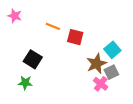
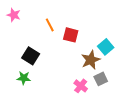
orange line: (53, 26) -> (50, 25), turned 40
gray square: (111, 72) -> (101, 79), moved
pink cross: (101, 84) -> (81, 86), moved

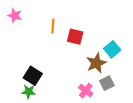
orange line: (50, 25) -> (53, 26), turned 32
black square: (31, 56) -> (33, 76), moved
green star: (24, 78) -> (29, 92), moved

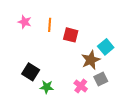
pink star: (15, 15) -> (25, 22), moved
green star: (29, 92) -> (47, 87), moved

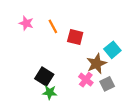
orange line: (50, 25) -> (53, 26), turned -32
black square: (31, 72) -> (44, 76), moved
pink cross: (81, 86) -> (86, 80), moved

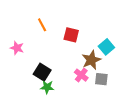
pink star: (26, 23) -> (17, 48), moved
orange line: (53, 26) -> (42, 25), moved
gray square: (107, 84) -> (101, 79), turned 32

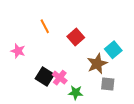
red square: (71, 35) -> (76, 37), turned 35
pink cross: (81, 75) -> (60, 78), moved
green star: (47, 87) -> (76, 93), moved

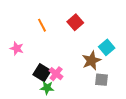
red square: (76, 37) -> (75, 22), moved
green star: (76, 93) -> (47, 88), moved

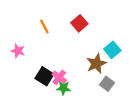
gray square: (102, 80) -> (107, 84), turned 32
green star: (47, 88) -> (63, 88), moved

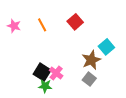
pink star: (18, 51) -> (14, 26), moved
gray square: (107, 84) -> (89, 79), moved
green star: (63, 88) -> (45, 86), moved

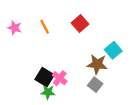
brown star: (91, 60) -> (97, 64), turned 30

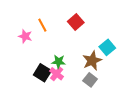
pink star: (15, 28) -> (25, 36), moved
brown star: (97, 64) -> (92, 61), turned -30
green star: (48, 92) -> (59, 62), moved

